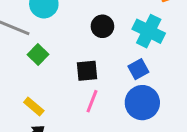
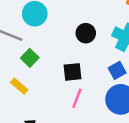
yellow rectangle: (34, 107) -> (19, 86), moved

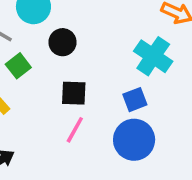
black circle: (86, 33) -> (63, 42), moved

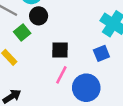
black circle: (63, 42) -> (39, 16), moved
blue circle: (134, 140) -> (86, 88), moved

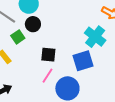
blue square: (101, 53) -> (83, 61), size x1.5

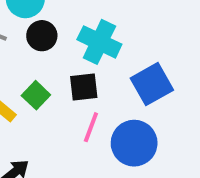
green square: (18, 37) -> (36, 95), moved
cyan cross: (95, 37) -> (99, 42), moved

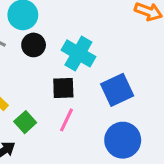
green square: (36, 95) -> (25, 122), moved
blue circle: (134, 143) -> (123, 140), moved

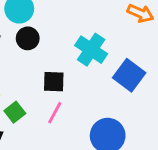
cyan cross: (78, 53) -> (91, 50), moved
blue square: (117, 90) -> (129, 75), moved, turned -32

